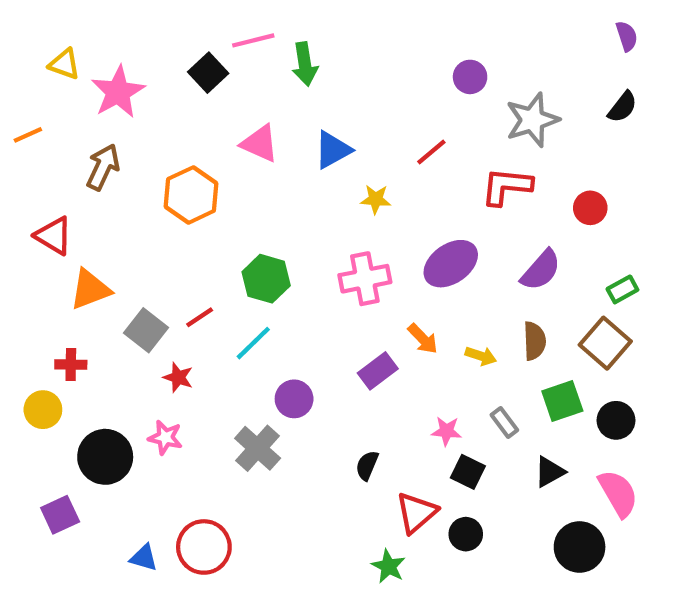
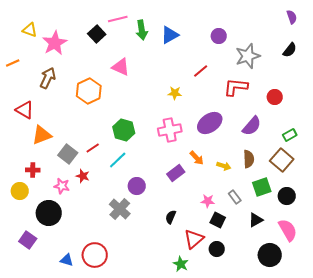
blue triangle: (333, 150) -> (170, 35), moved
pink star: (165, 438) -> (62, 186), moved
purple square: (60, 515) -> (28, 240), turned -30

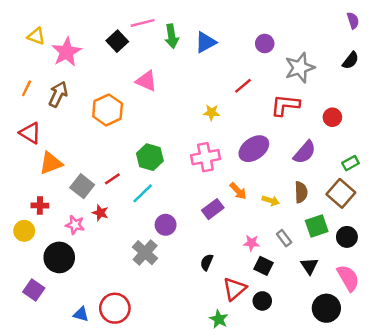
orange line: (13, 63) -> (27, 88), moved, turned -40
black triangle: (256, 220) -> (309, 266), turned -35

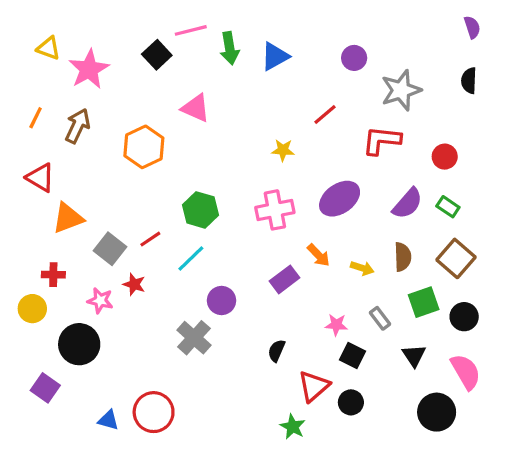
black semicircle: (351, 60) -> (469, 81), turned 144
green rectangle: (351, 163) -> (448, 207), moved, turned 63

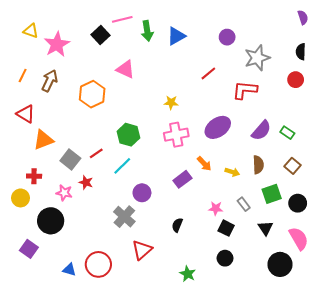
yellow star: (283, 150) -> (171, 102), moved
red circle: (445, 157) -> (296, 80), moved
brown square: (456, 258) -> (292, 166), size x0.7
red triangle: (314, 386) -> (142, 250), moved

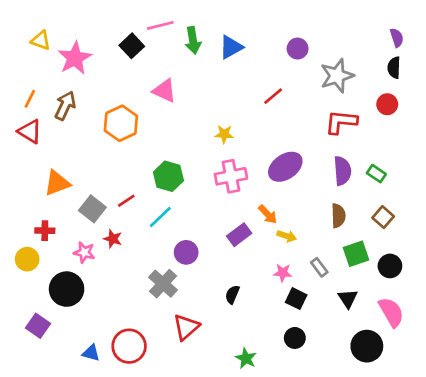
purple semicircle: (303, 17) -> (397, 38), moved
red L-shape: (245, 90) -> (341, 122), moved
red triangle: (26, 114) -> (30, 131), moved
purple semicircle: (261, 131) -> (342, 171), turned -45
yellow arrow: (232, 172) -> (287, 236), moved

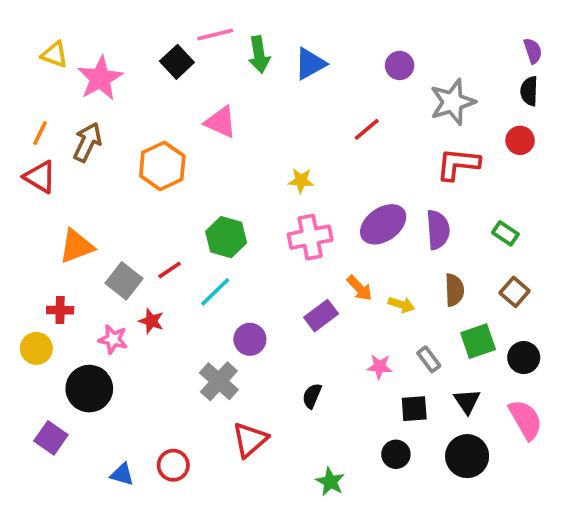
purple semicircle: (342, 171) -> (438, 230), moved
yellow arrow: (287, 236) -> (401, 305), moved
black square: (296, 299) -> (414, 409), moved, turned -30
red circle: (129, 346) -> (173, 465), size x0.7
black circle: (367, 346) -> (467, 456), moved

